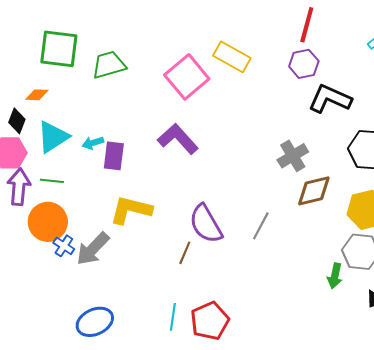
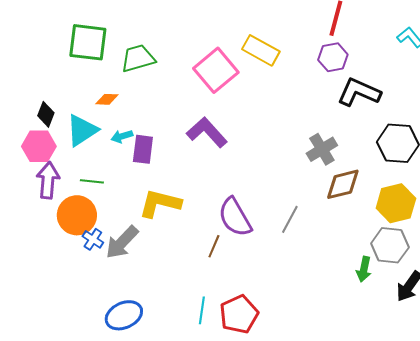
orange diamond: (37, 95) -> (107, 99), moved
green line: (52, 181) -> (92, 181), moved

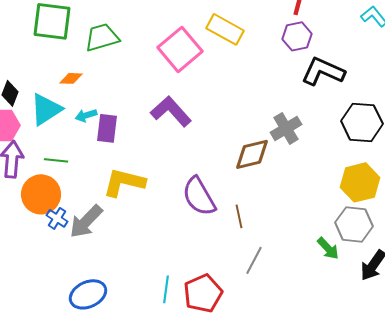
brown diamond: (343, 184) -> (252, 154), moved
gray line: (290, 219) -> (254, 260), moved
brown line: (214, 246) -> (239, 216), moved, turned -35
green arrow: (364, 269) -> (328, 248), turned -55

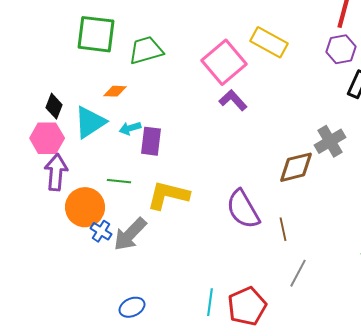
purple L-shape: (171, 111) -> (233, 100), moved, size x0.7
green line: (56, 160) -> (119, 181), moved
blue ellipse: (88, 294) -> (132, 307), size x0.7

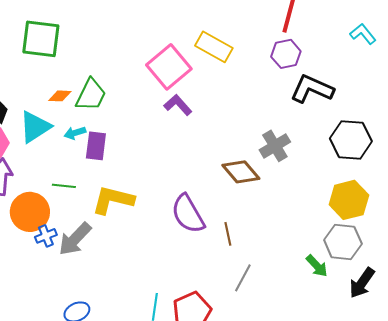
green trapezoid: (146, 50) -> (91, 95), moved, turned 132
brown diamond: (296, 167) -> (241, 172), turned 63
blue cross: (101, 231) -> (46, 236), turned 35

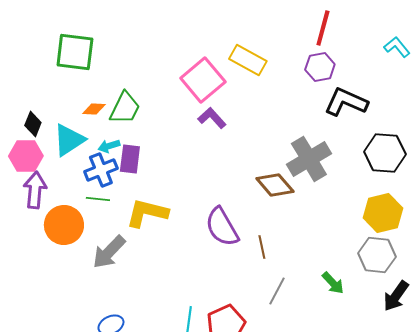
gray cross: (275, 146) -> (309, 159), size x1.4
blue cross: (46, 236) -> (101, 170), moved, size x1.5
green arrow: (317, 266) -> (333, 283), moved

